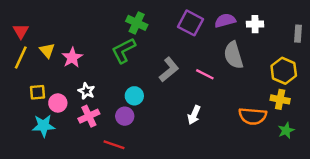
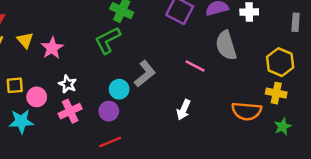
gray L-shape: (169, 70) -> (145, 74), moved
red line: (114, 145) -> (110, 142), moved, turned -42

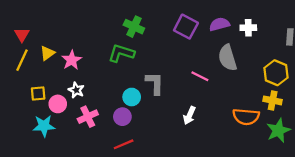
yellow triangle: (25, 40) -> (47, 53), turned 35
green L-shape: (108, 40) -> (121, 53), turned 44
gray L-shape: (145, 74) -> (155, 83), turned -50
white star: (68, 84) -> (76, 90), moved
green star: (283, 127) -> (278, 131), size x1.5

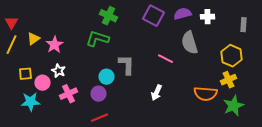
yellow cross: (273, 100) -> (228, 80), turned -35

